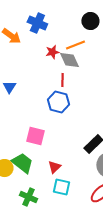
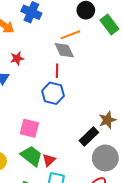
red star: (52, 52) -> (17, 58), moved
green trapezoid: (22, 163) -> (31, 156), moved

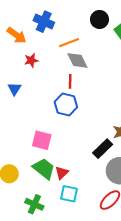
orange line: (70, 35) -> (69, 43), moved
red star: (17, 58) -> (31, 60), moved

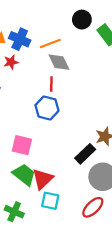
blue cross: (44, 22) -> (20, 39), moved
red triangle: (62, 173) -> (43, 179), size x1.5

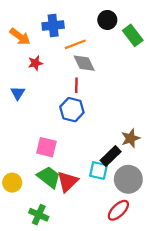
blue cross: (20, 39) -> (53, 26), moved, turned -30
cyan square: (50, 201) -> (98, 170), moved

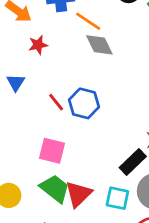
orange line: (75, 44) -> (88, 21), turned 55
red line: (76, 85) -> (56, 102), moved, turned -40
cyan square: (98, 170) -> (117, 198), moved

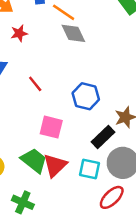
blue hexagon: (84, 103) -> (86, 96), moved
pink square: (52, 151) -> (51, 127), moved

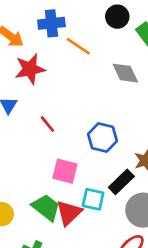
red star: (19, 33) -> (30, 69), size x1.6
gray diamond: (73, 33) -> (125, 73), moved
cyan square: (89, 169) -> (93, 199), moved

